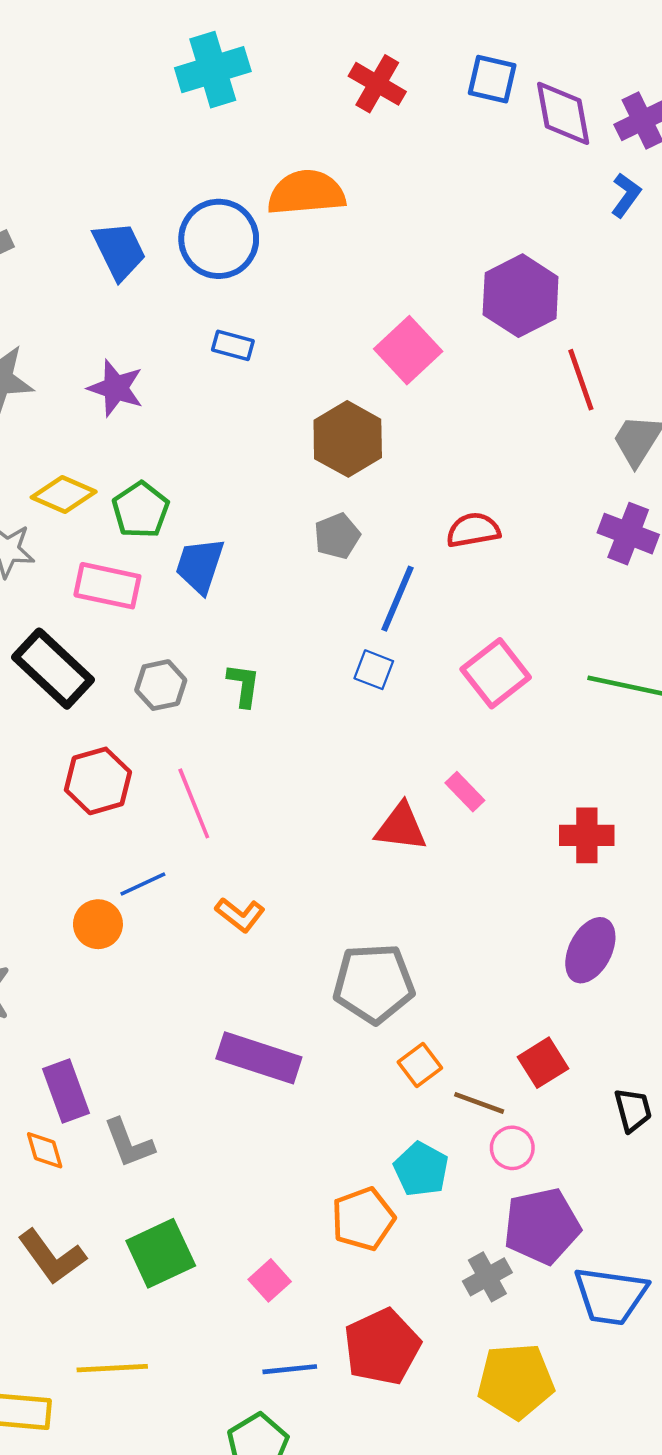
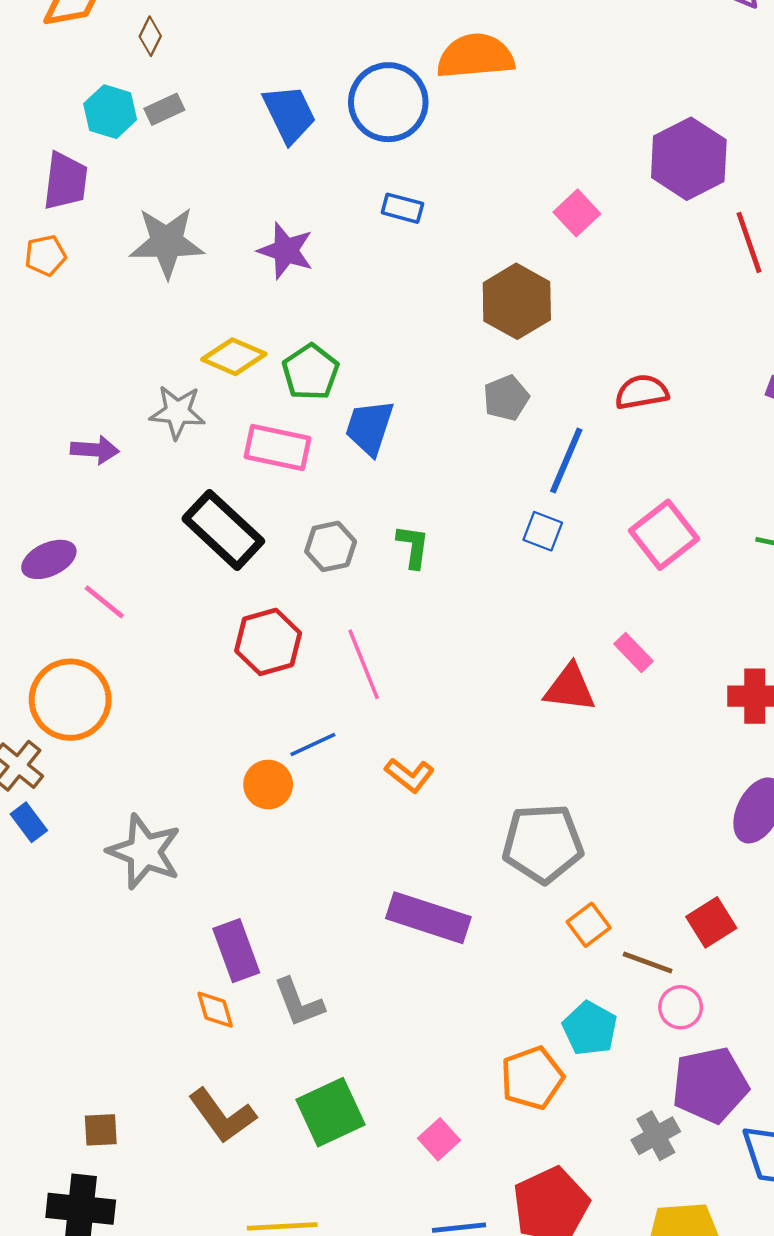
pink square: (408, 350) -> (577, 213), size x0.7

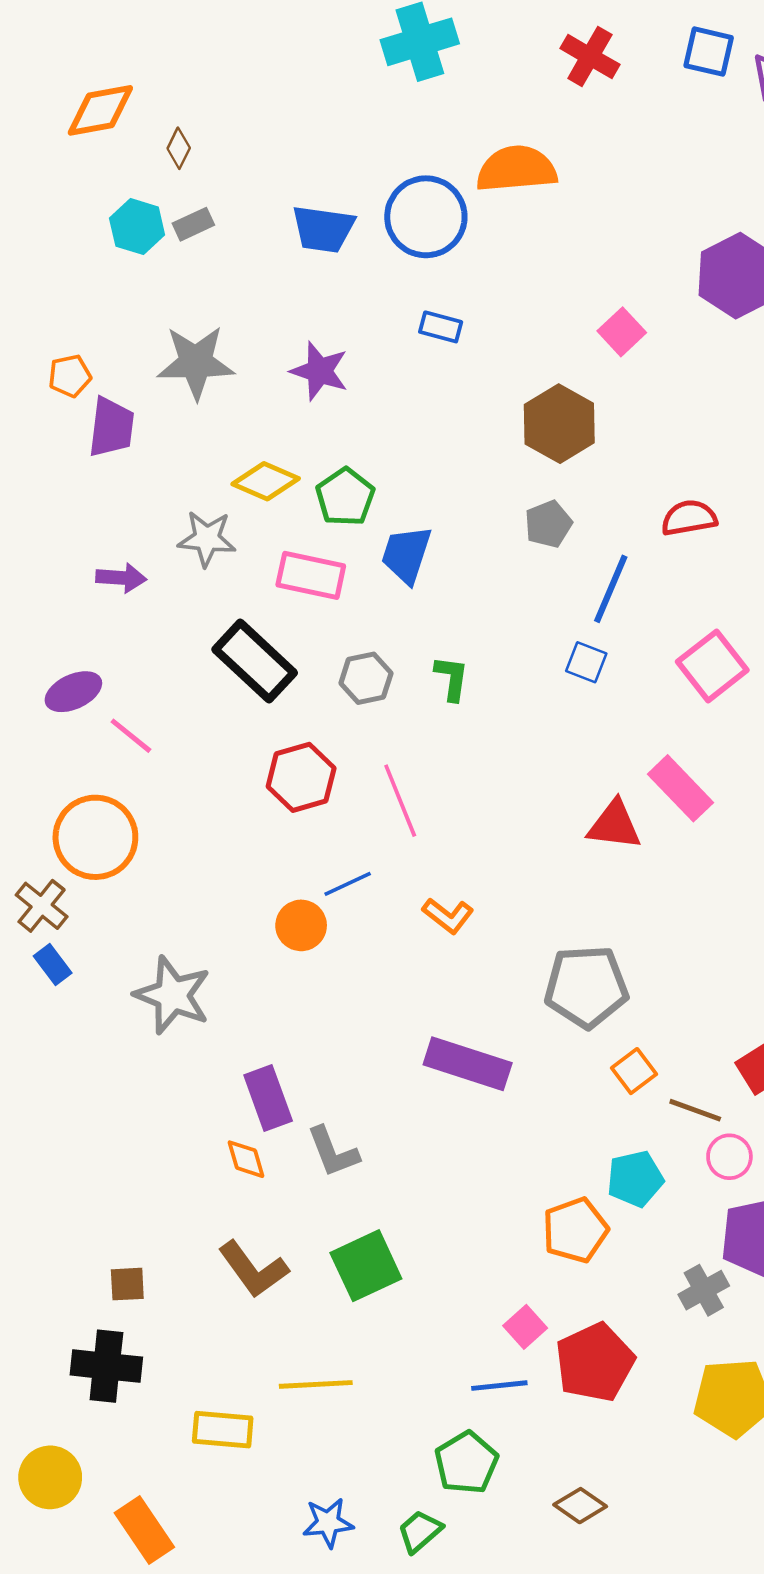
blue trapezoid: (289, 114) -> (323, 229), turned 124
purple trapezoid: (65, 181) -> (111, 427), moved
pink rectangle: (633, 653) -> (680, 788), size x1.6
cyan pentagon: (590, 1028) -> (635, 1179), turned 30
pink square: (439, 1139) -> (525, 1327), moved

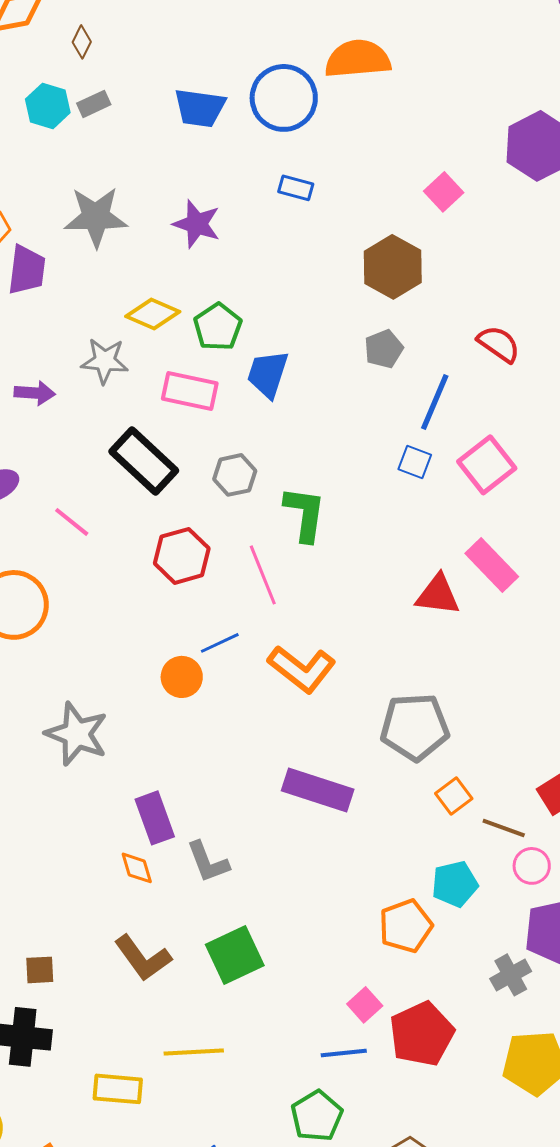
red semicircle: (689, 518) -> (499, 344), turned 45
pink square: (712, 666) -> (487, 465), moved
green L-shape: (452, 678) -> (305, 514), moved, size x1.5
pink line: (131, 736) -> (72, 522), moved
orange L-shape: (448, 916) -> (302, 669), size x1.6

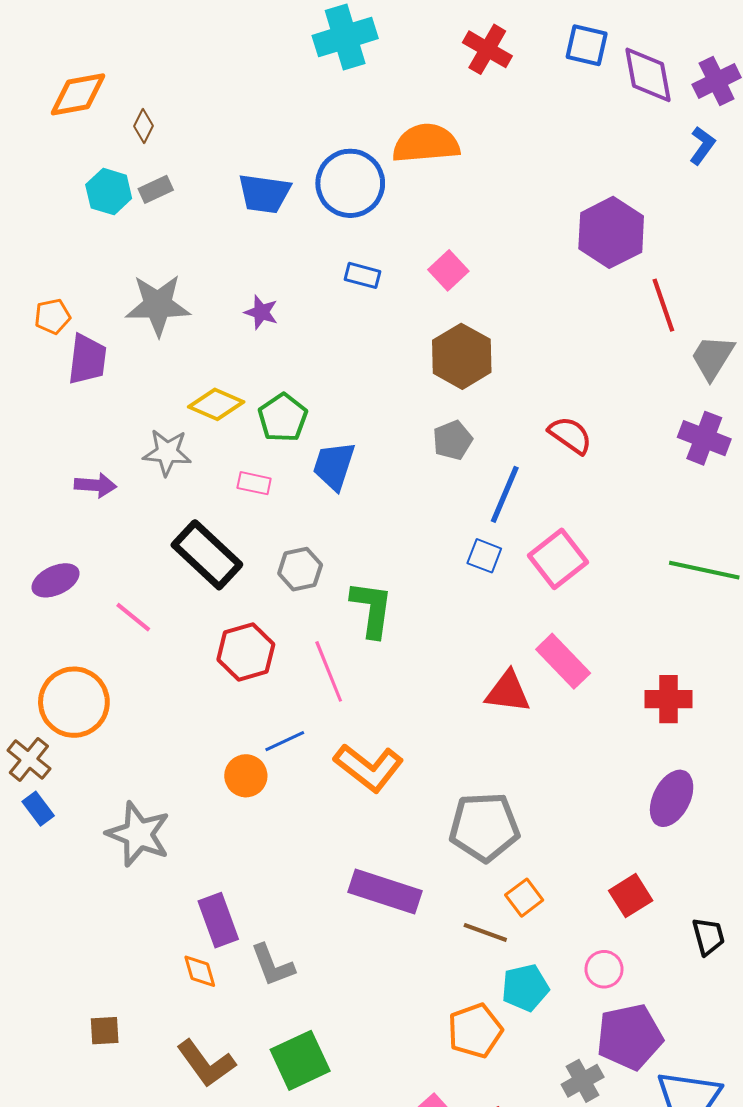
pink square: (444, 192) -> (448, 270), moved
purple star: (197, 224) -> (261, 312), size x0.7
pink rectangle: (190, 391) -> (254, 483), size x0.6
brown line: (504, 828) -> (485, 932), moved
brown square: (40, 970) -> (105, 1031), moved

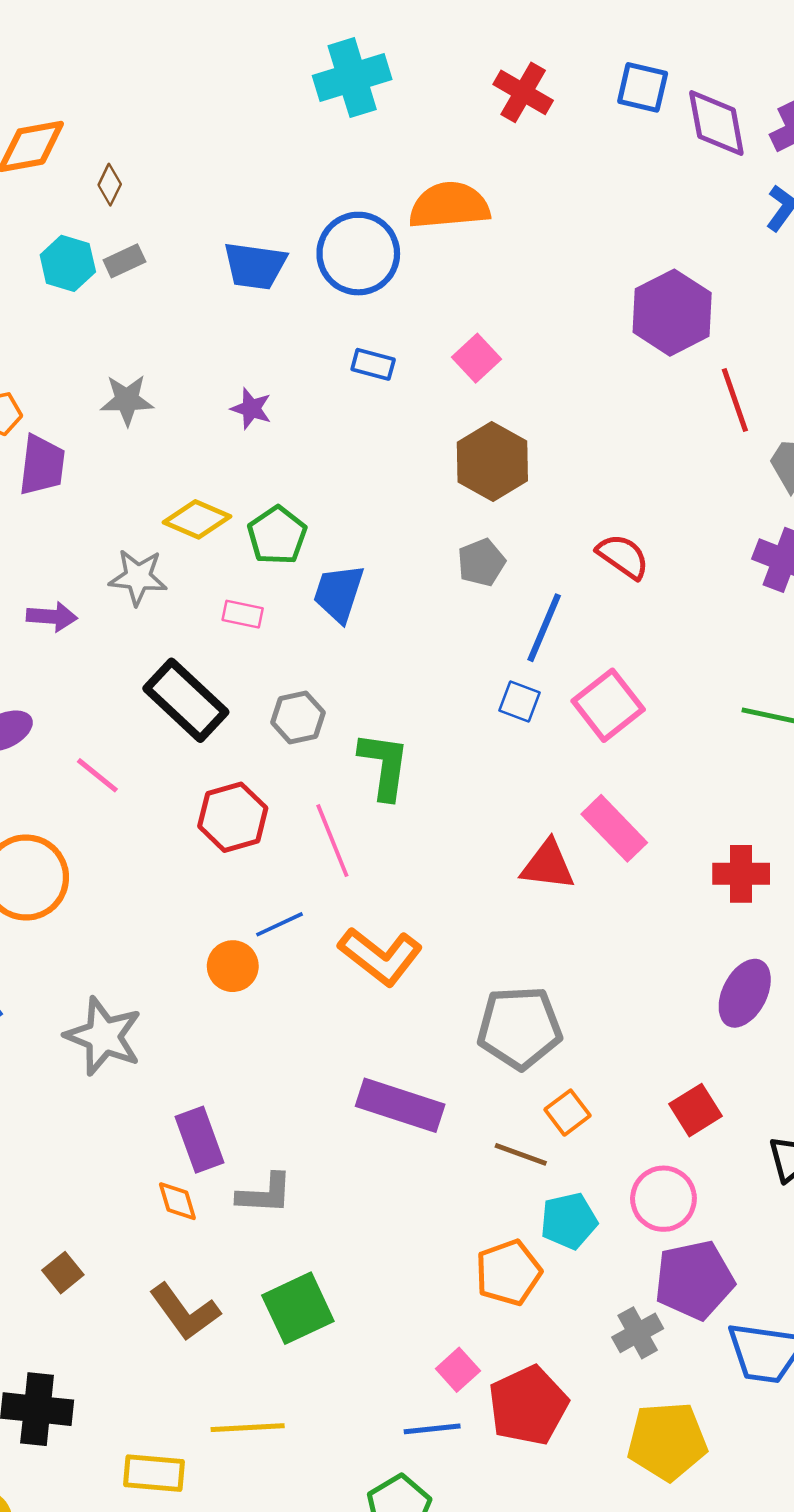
gray star: (158, 305) -> (127, 400), size x0.7
gray L-shape: (272, 965) -> (265, 1194), turned -66
pink circle: (604, 969) -> (663, 1199), size x1.4
brown square: (105, 1031) -> (63, 1273), turned -36

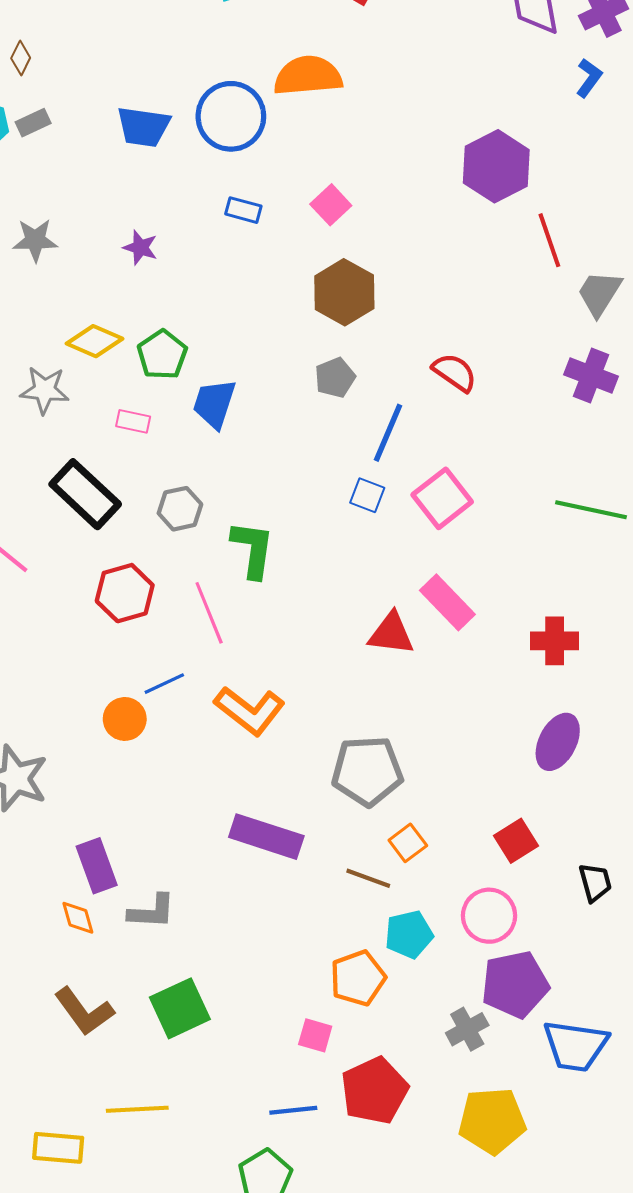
pink square: (458, 1370) -> (315, 1035), moved, turned -32

